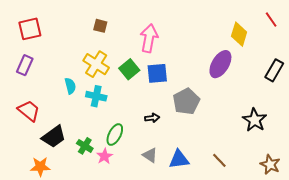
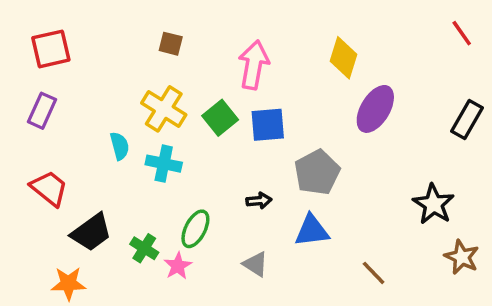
yellow diamond: (239, 34) -> (344, 58), moved
blue triangle: (179, 159) -> (312, 231), moved
brown star: (270, 165) -> (462, 257), moved

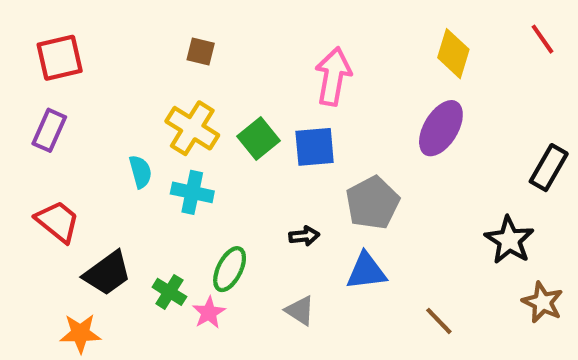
yellow diamond: (344, 58) -> (453, 54), moved
pink arrow: (254, 65) -> (333, 76), moved
black rectangle: (467, 119) -> (549, 168), moved

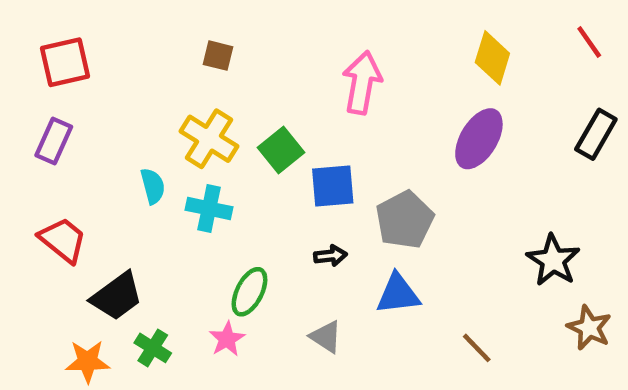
blue square: (315, 147) -> (333, 186), moved
black rectangle: (549, 168) -> (596, 134), moved
green cross: (169, 292) -> (153, 348), moved

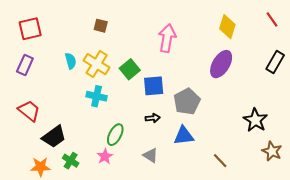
cyan semicircle: (153, 186) -> (71, 61), moved

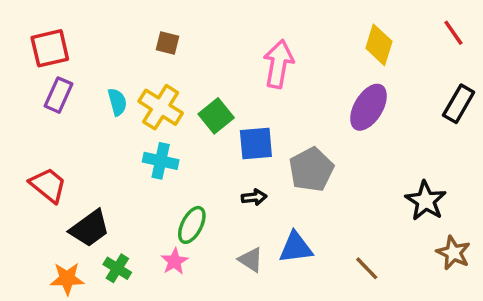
purple rectangle: (25, 65) -> (58, 95), moved
blue triangle: (184, 136) -> (296, 248), moved

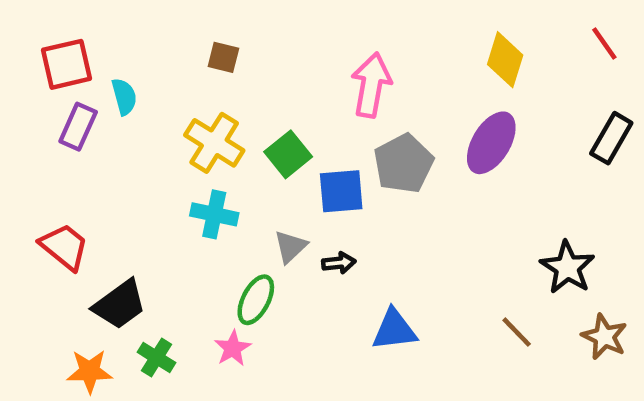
cyan semicircle: (117, 102) -> (124, 97), moved
gray pentagon: (311, 170) -> (404, 164), moved
gray triangle: (251, 260) -> (290, 247), moved, turned 44
brown line: (367, 268) -> (517, 332), moved

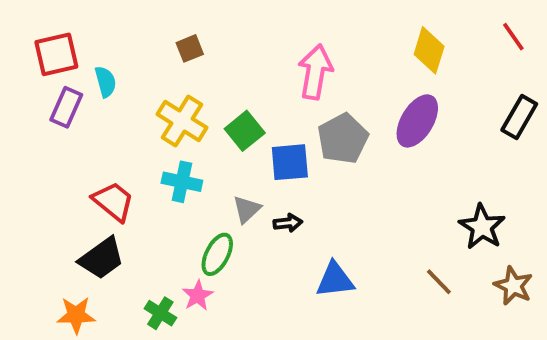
brown square: (223, 57) -> (190, 48), turned -36
red trapezoid: (64, 247) -> (113, 201), moved
green cross: (157, 357) -> (160, 313), moved

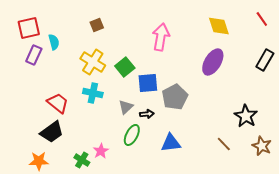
yellow diamond: (429, 50) -> (219, 26), turned -35
gray pentagon: (343, 139) -> (175, 97), moved
green ellipse: (217, 254) -> (132, 135), moved

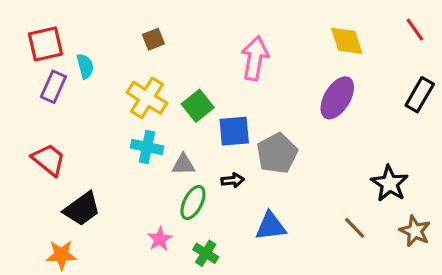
red trapezoid: (58, 103) -> (49, 160), moved
gray triangle: (126, 107) -> (183, 164), moved, turned 42
green ellipse: (132, 135) -> (193, 203), moved
green cross: (82, 160) -> (206, 253), moved

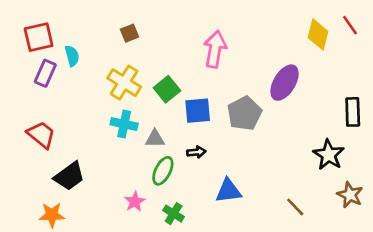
yellow diamond: (347, 41) -> (318, 34), moved, turned 32
black rectangle: (420, 95) -> (353, 112), moved, turned -32
gray pentagon: (277, 153) -> (244, 113), moved
brown line: (355, 228) -> (295, 207), moved

